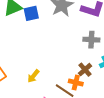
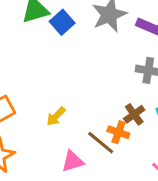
blue square: (31, 13) -> (62, 22), turned -35

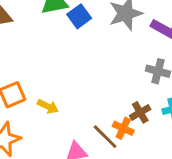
yellow arrow: (56, 116) -> (48, 106), moved, turned -114

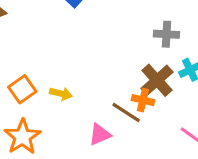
brown cross: (140, 112) -> (157, 80), size x1.5

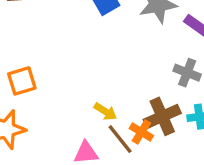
yellow arrow: (61, 94) -> (105, 112), moved

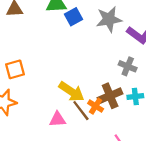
yellow arrow: (105, 112) -> (71, 92), size x1.6

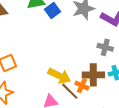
brown cross: (110, 96) -> (93, 75), turned 30

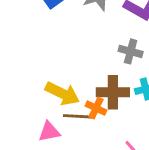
brown line: (70, 91) -> (78, 116), turned -42

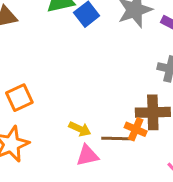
yellow arrow: (62, 94) -> (80, 129), moved, size x0.6

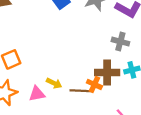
pink triangle: (87, 155) -> (37, 94), moved

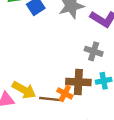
yellow arrow: (54, 83) -> (24, 90), size x1.5

